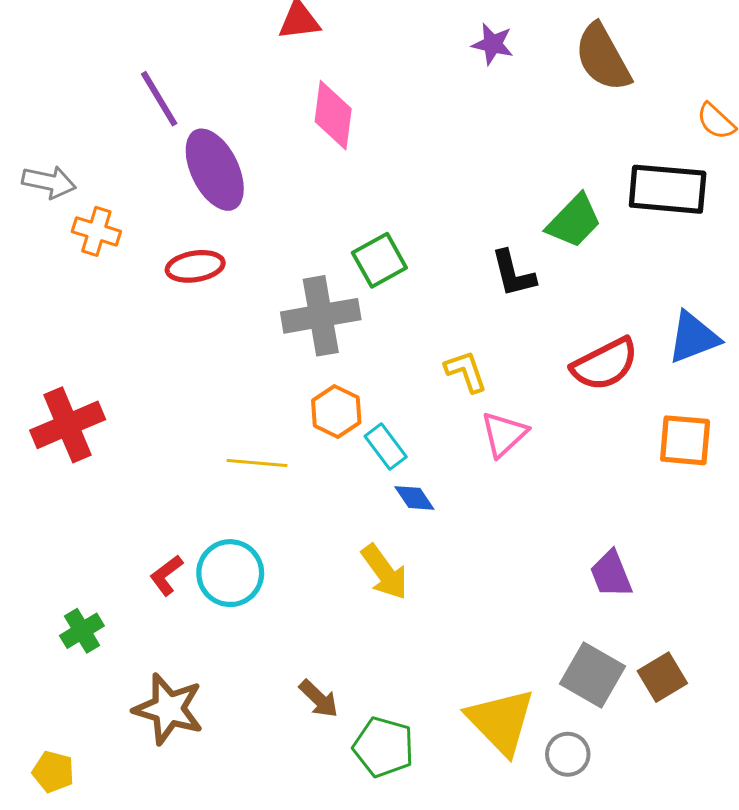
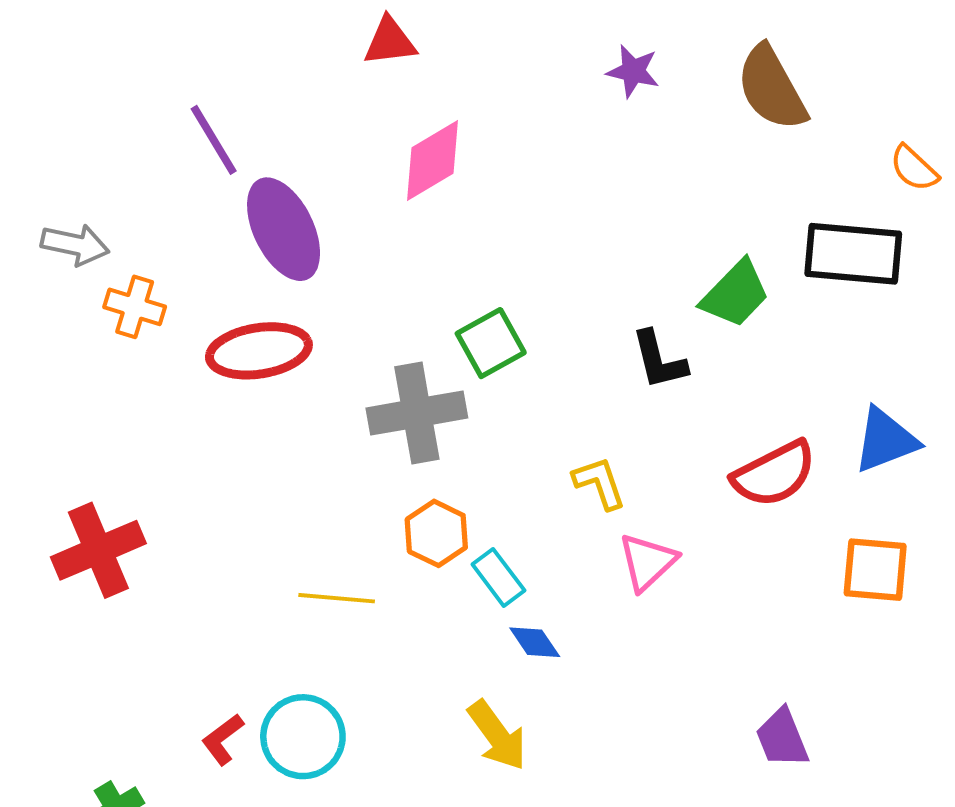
pink diamond: (333, 115) -> (432, 161), turned 52
red ellipse: (195, 266) -> (259, 351), size x1.4

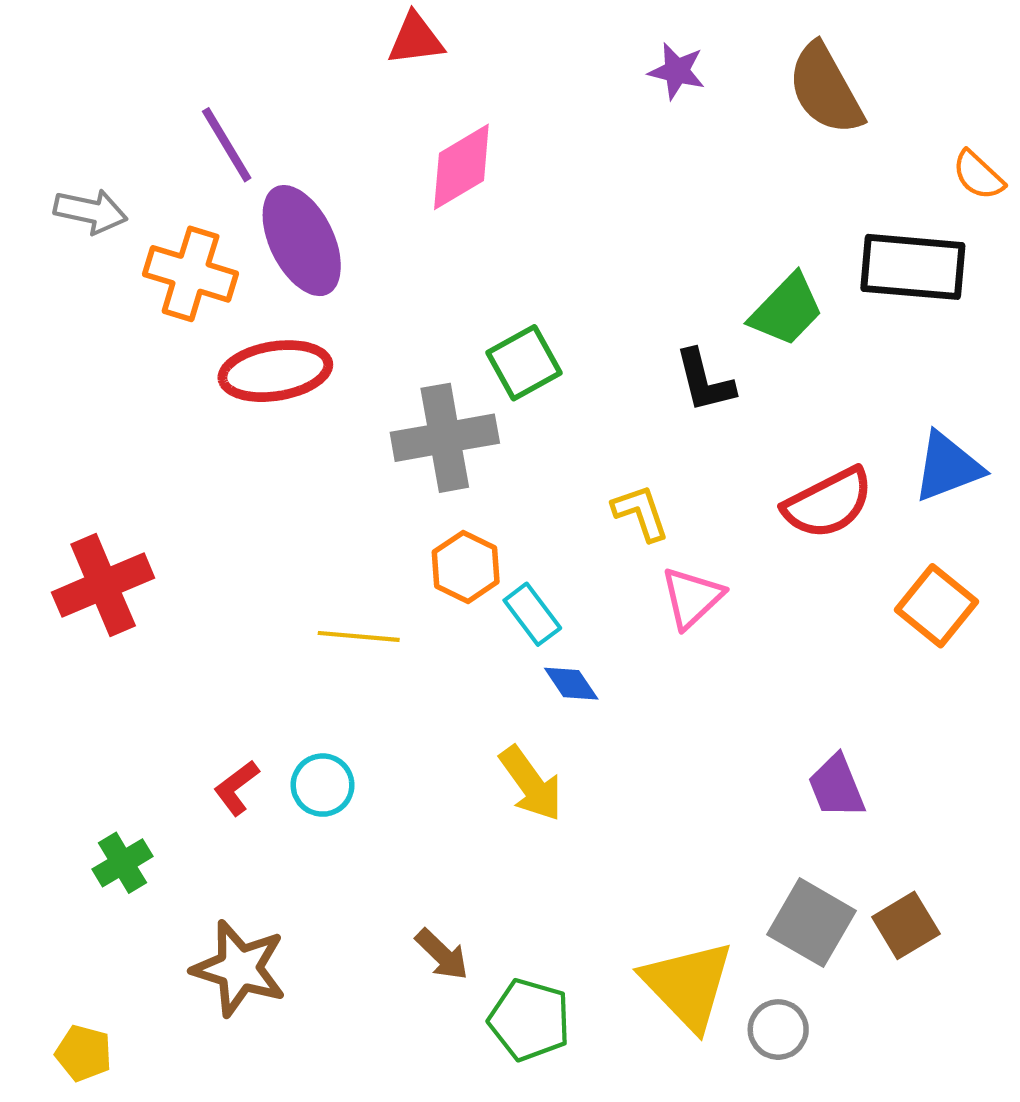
gray arrow: (75, 245) -> (91, 211), moved
orange cross: (135, 307) -> (191, 274), moved, size x1.4
orange square: (875, 570) -> (937, 606), turned 34
cyan circle: (303, 737) -> (323, 785), size x0.7

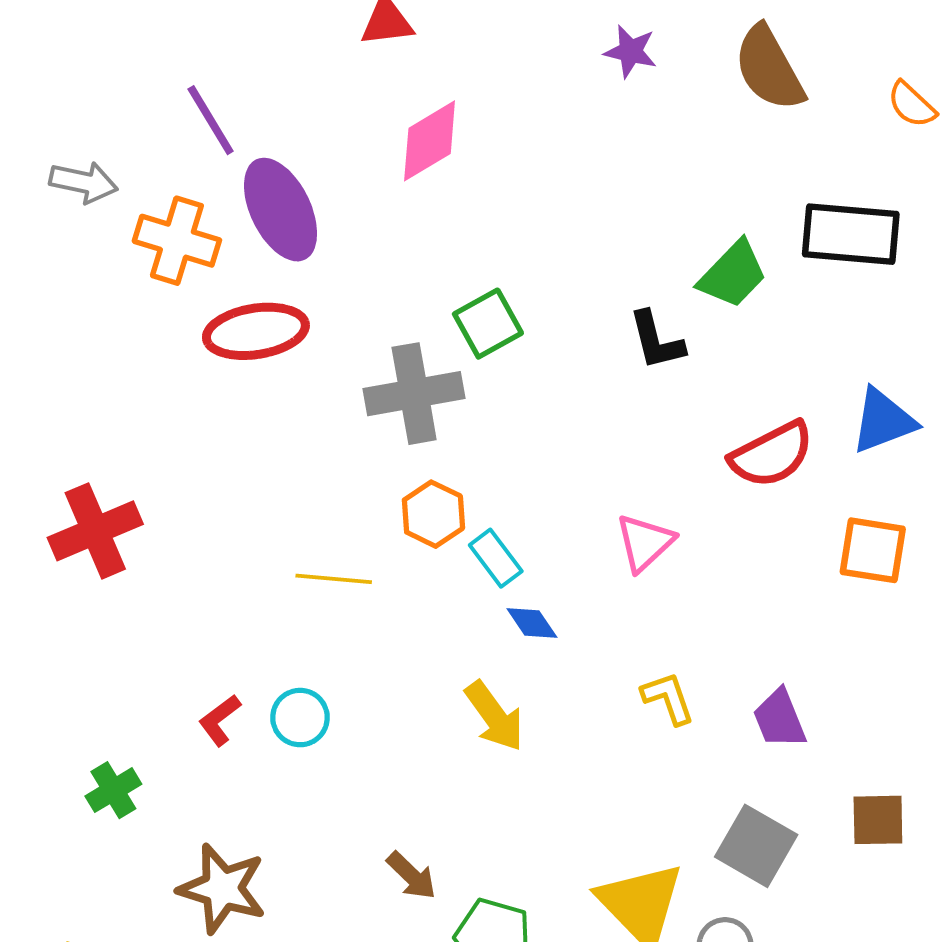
orange semicircle: (978, 175) -> (912, 105), moved
yellow L-shape: (641, 513) -> (668, 698), moved
orange square: (937, 606) -> (873, 550), turned -30
brown square: (906, 925) -> (878, 820), moved, turned 30

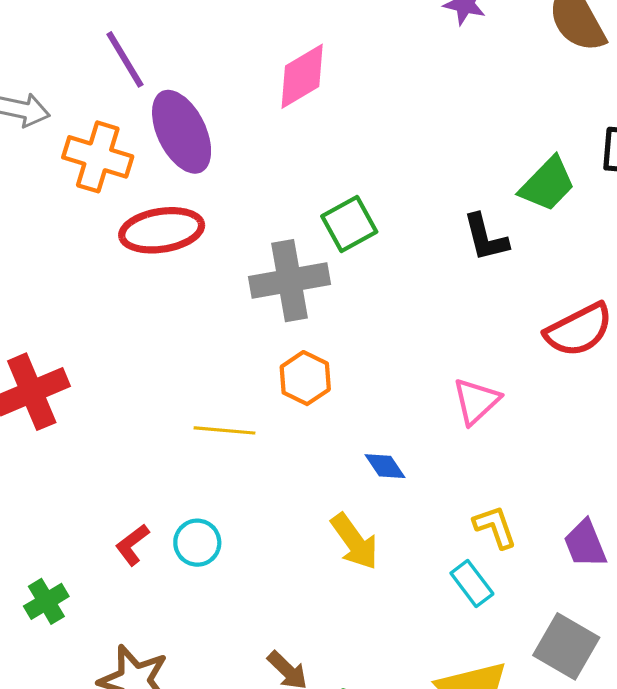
cyan rectangle: (496, 558) -> (472, 584), moved

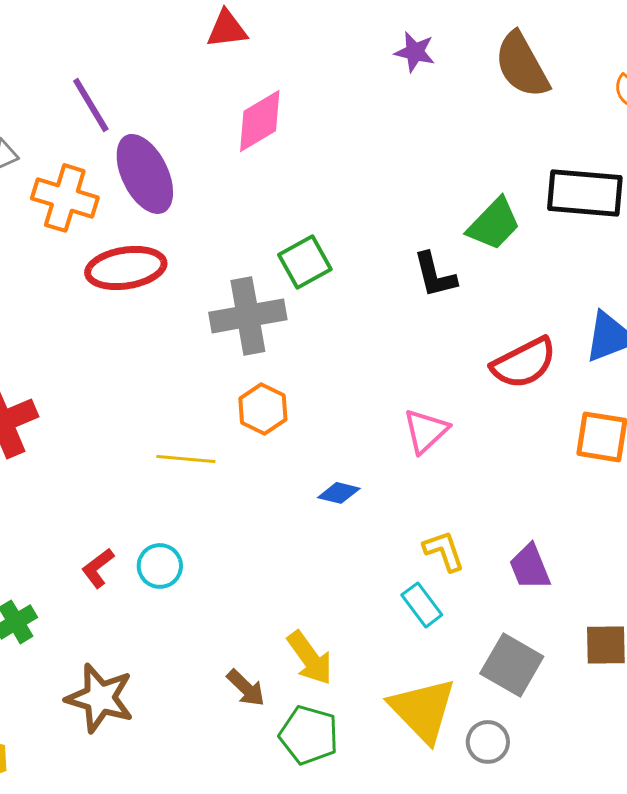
blue diamond: (385, 466) -> (339, 493), turned -42
yellow arrow: (355, 542) -> (310, 658), moved

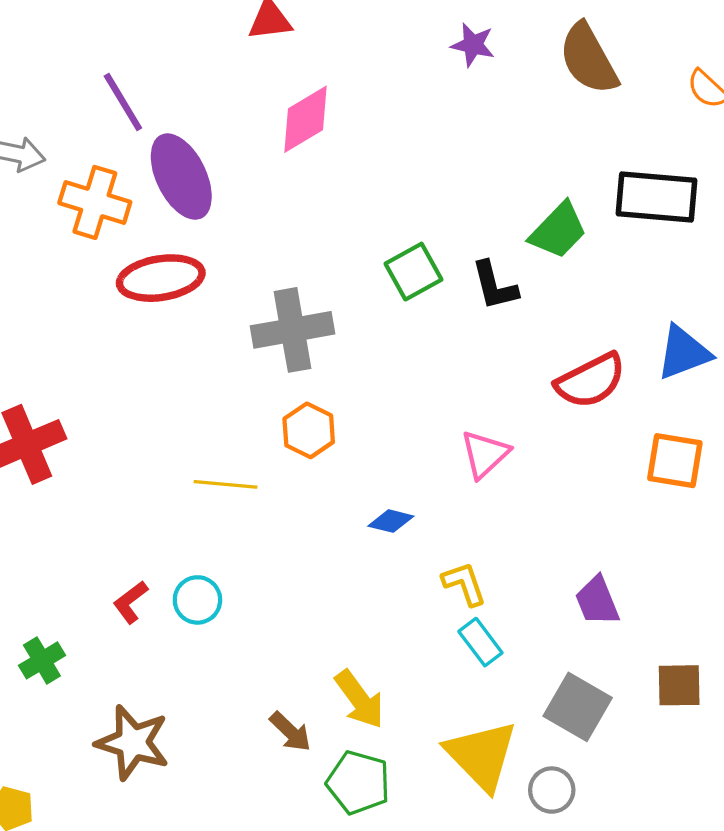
green square: (305, 262) -> (413, 272), moved
yellow L-shape: (444, 551) -> (464, 584), moved

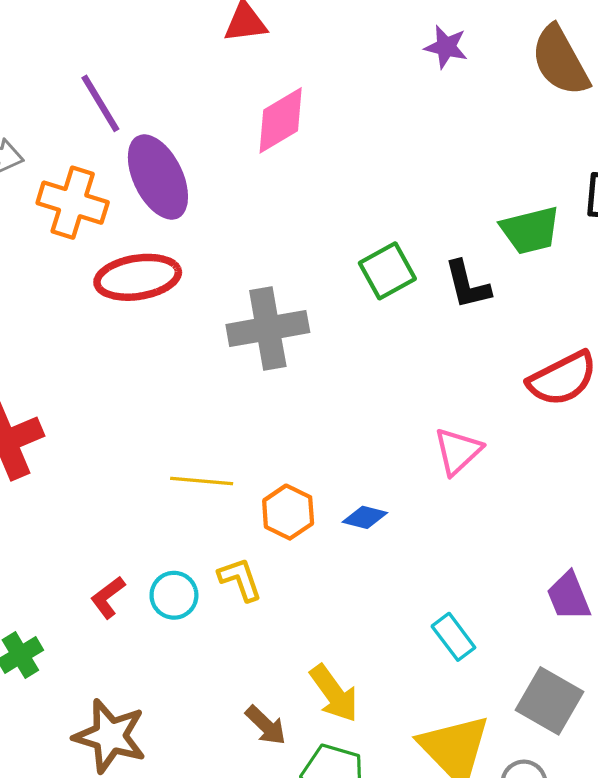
green trapezoid: (558, 231) -> (530, 230), turned 32
orange hexagon: (309, 430) -> (288, 512), moved
yellow L-shape: (464, 584) -> (240, 579), moved

